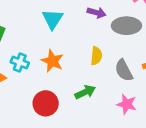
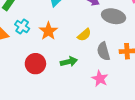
yellow semicircle: (96, 56) -> (84, 35), turned 32

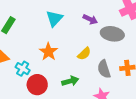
cyan cross: (22, 27) -> (23, 69), moved

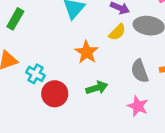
orange star: (48, 52) -> (87, 52), moved
yellow semicircle: (84, 54) -> (117, 32), moved

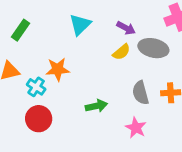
orange star: (87, 52) -> (58, 69), moved, turned 30
red circle: (55, 94) -> (39, 119), moved

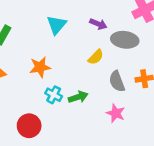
yellow semicircle: (121, 52) -> (96, 57), moved
cyan cross: (36, 87) -> (54, 95), moved
red circle: (39, 119) -> (29, 126), moved

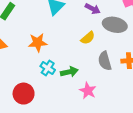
pink star: (116, 113) -> (88, 91), moved

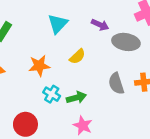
yellow semicircle: (88, 38) -> (77, 56), moved
pink star: (88, 91) -> (83, 125), moved

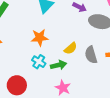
yellow semicircle: (77, 56) -> (71, 48), moved
orange star: (39, 66) -> (40, 38), moved

